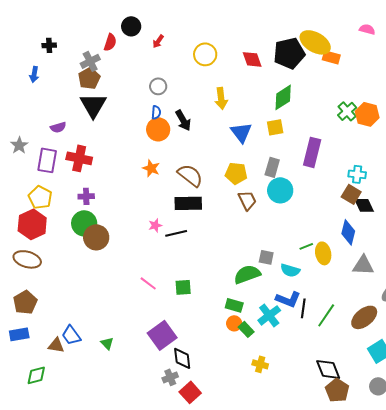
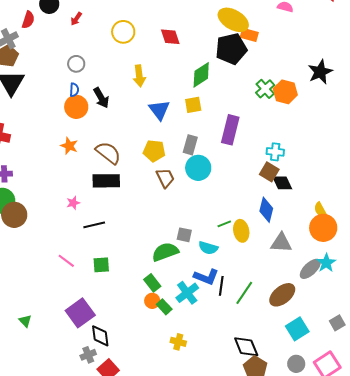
black pentagon: (289, 53) -> (231, 49), moved
black line: (176, 233) -> (94, 225), moved
green rectangle: (234, 305) -> (152, 283), turned 36

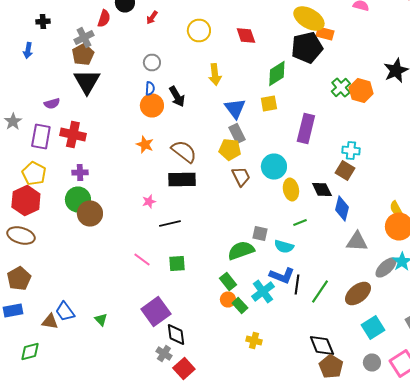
gray rectangle: (190, 145) -> (237, 134), moved, turned -42
black diamond: (282, 183) -> (322, 190), moved
yellow ellipse: (241, 231) -> (291, 190), moved
gray cross: (88, 355) -> (164, 354), turned -35

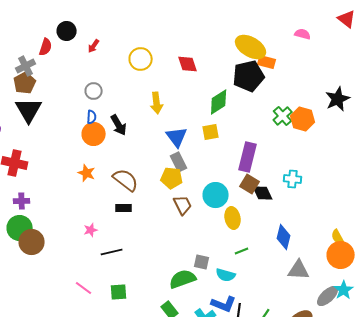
brown square: (345, 170) -> (250, 184), moved
black rectangle: (182, 180) -> (124, 208), size x0.6
black diamond: (322, 190) -> (263, 193), moved

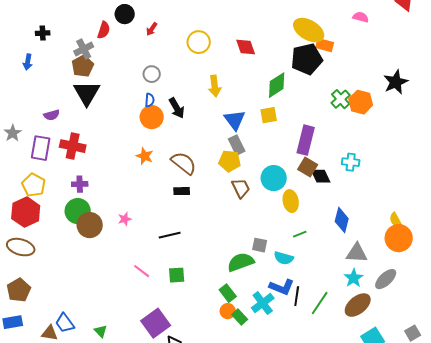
pink star: (91, 230) -> (125, 219), moved
cyan star: (344, 290) -> (354, 278), moved

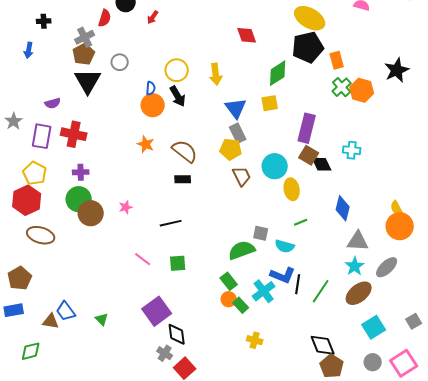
yellow circle: (199, 42) -> (177, 70), moved
orange rectangle: (325, 45) -> (337, 60), moved, turned 60
gray circle: (152, 74) -> (120, 62), moved
brown ellipse: (21, 247) -> (41, 235), moved

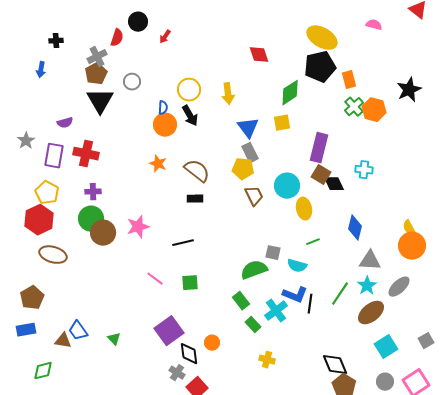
pink star: (126, 207) -> (138, 227), size x1.6
green line: (321, 291) -> (340, 294), moved
orange circle: (229, 299) -> (212, 343), moved

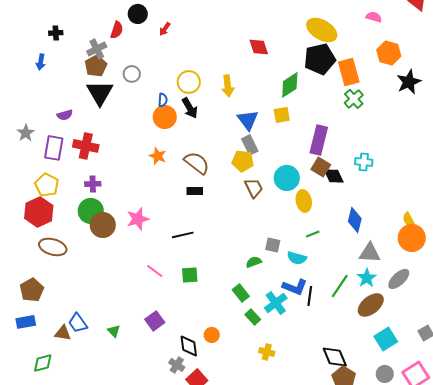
orange rectangle: (349, 80) -> (349, 72), size x1.5
orange hexagon: (374, 110) -> (389, 53), moved
green semicircle: (254, 270) -> (254, 262), size x0.6
purple square: (169, 331) -> (155, 321), moved, size x0.7

